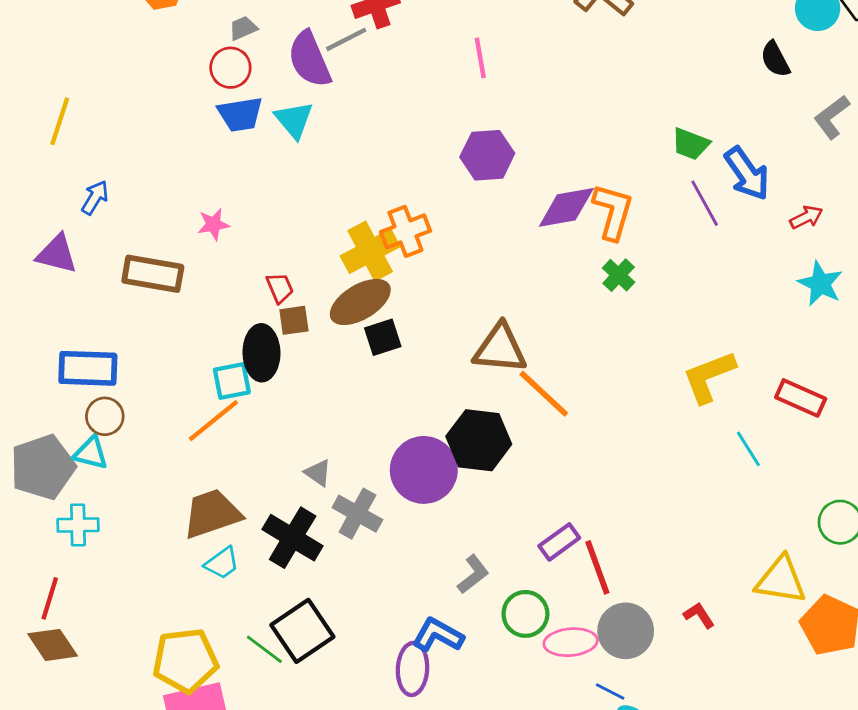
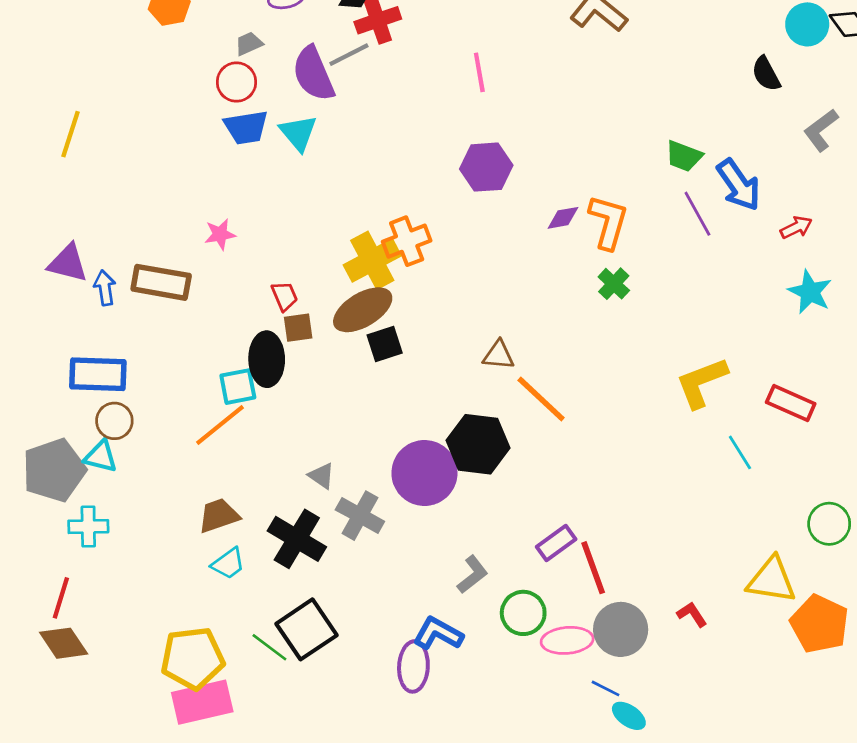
blue arrow: (95, 198) -> (105, 288), moved, turned -40
purple diamond: (566, 207) -> (563, 218), size x0.6
brown triangle: (500, 349) -> (499, 355), size x0.6
brown trapezoid: (212, 514) -> (219, 516), size x0.7

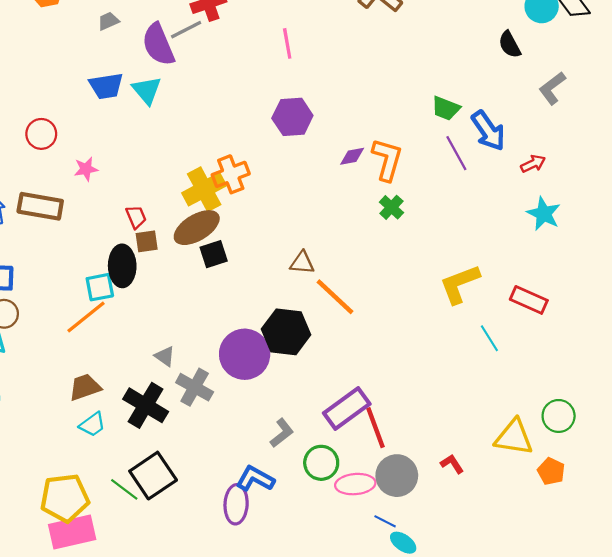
red circle: (236, 82) -> (41, 134), moved
green circle: (829, 524) -> (559, 416), moved
purple rectangle: (556, 543) -> (347, 409), size x1.5
orange pentagon: (820, 624) -> (551, 471), size x0.6

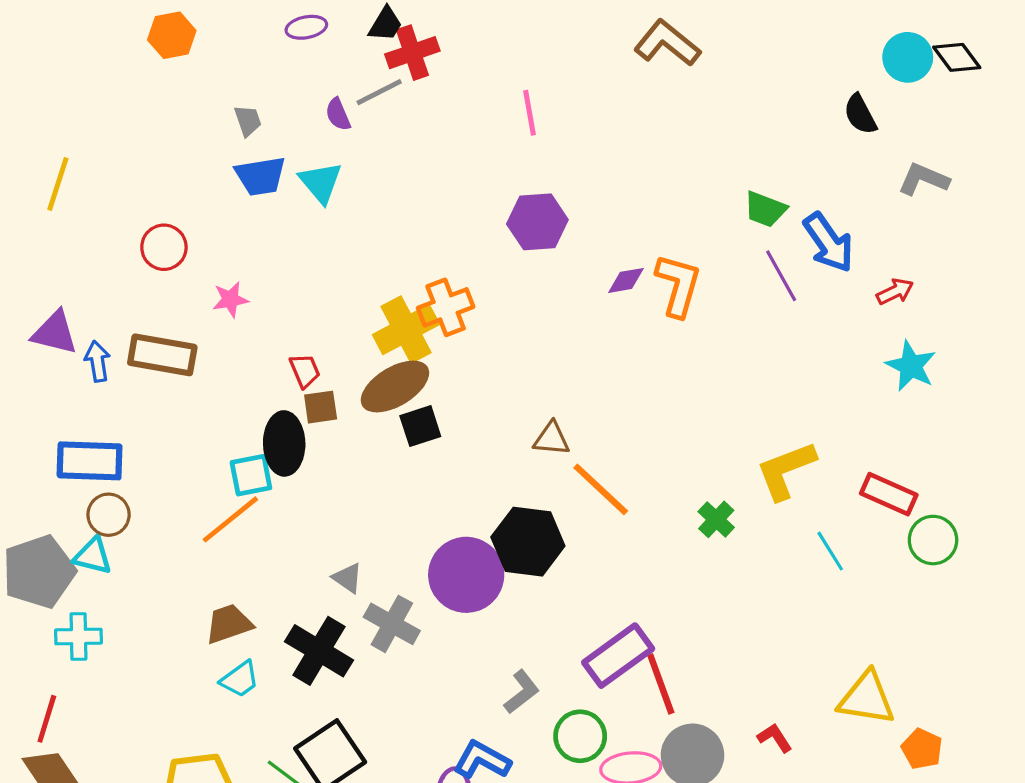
gray trapezoid: (108, 21) -> (248, 121), moved, turned 95
purple semicircle: (158, 44) -> (338, 114), size x0.5
gray L-shape: (552, 88) -> (924, 179), turned 60
green cross: (391, 207) -> (716, 519), moved
green circle: (559, 416) -> (933, 540), moved

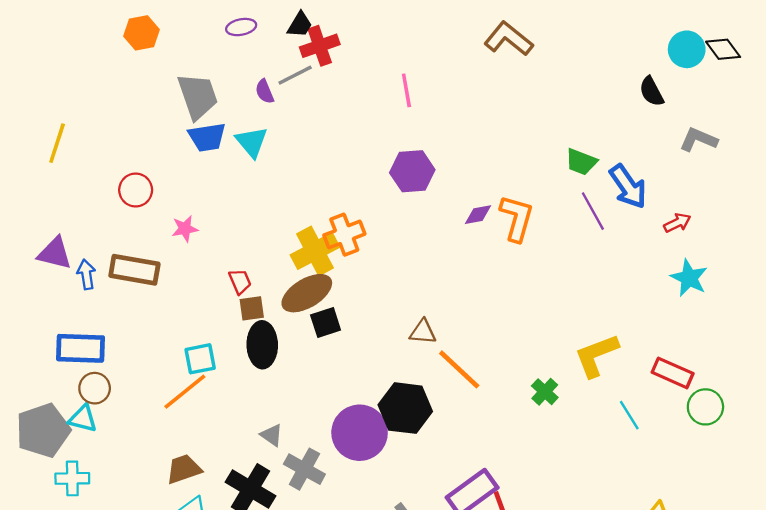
gray trapezoid: (248, 121) -> (198, 96), size x2.0
black ellipse: (284, 443) -> (262, 345), moved

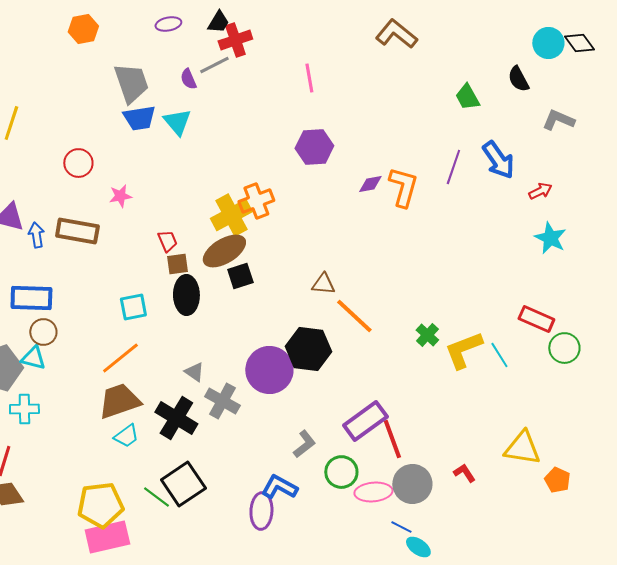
green trapezoid: (581, 162) -> (467, 97), moved, turned 40
purple line: (593, 211) -> (453, 167), moved, turned 48
yellow L-shape: (596, 355) -> (463, 350), moved
orange line: (185, 392) -> (120, 358), moved
brown trapezoid: (184, 469) -> (119, 401), size x1.4

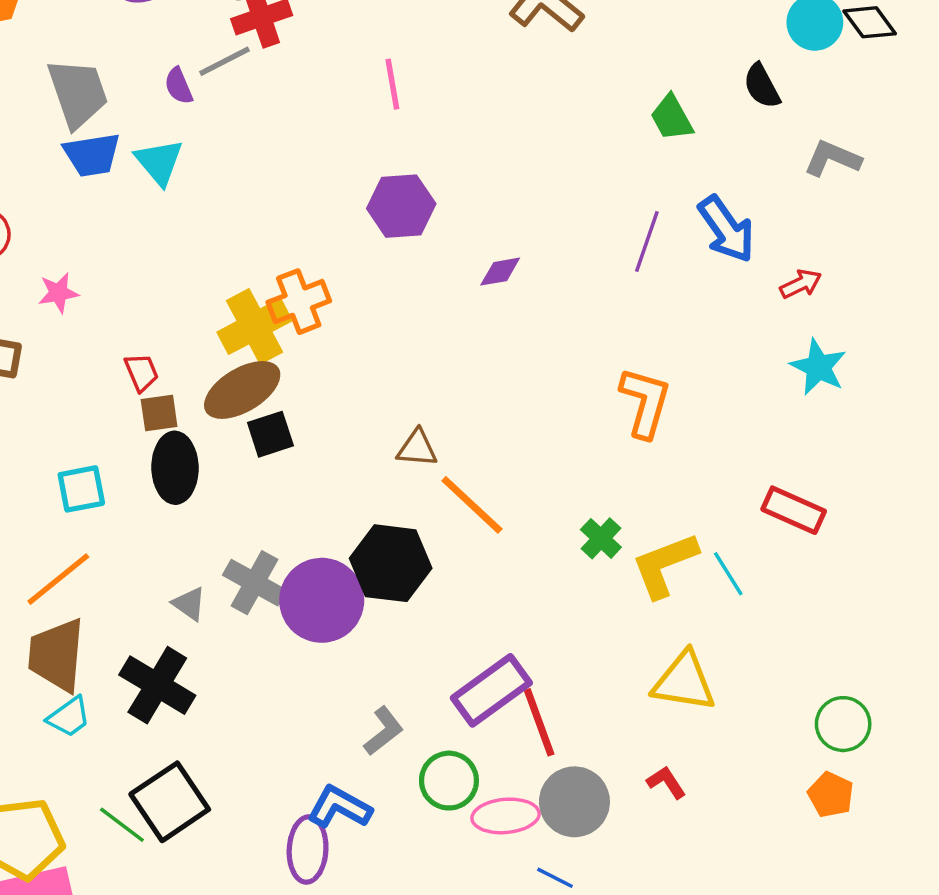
orange L-shape: (403, 187) -> (645, 402), moved
green circle: (564, 348) -> (843, 724), moved
brown trapezoid: (119, 401) -> (57, 655), turned -66
gray cross: (222, 401) -> (255, 583), moved
yellow triangle: (522, 448) -> (684, 682), moved

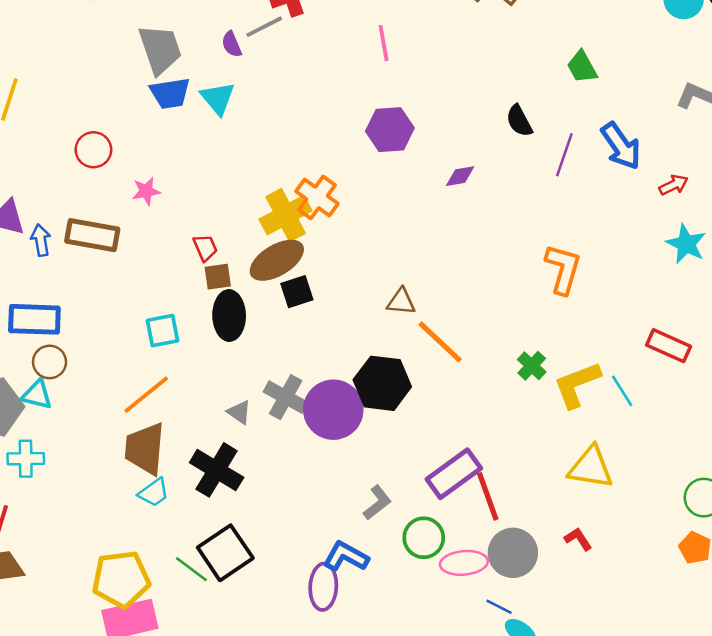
black semicircle: (762, 86) -> (519, 121), moved
orange cross: (299, 302) -> (317, 197), turned -33

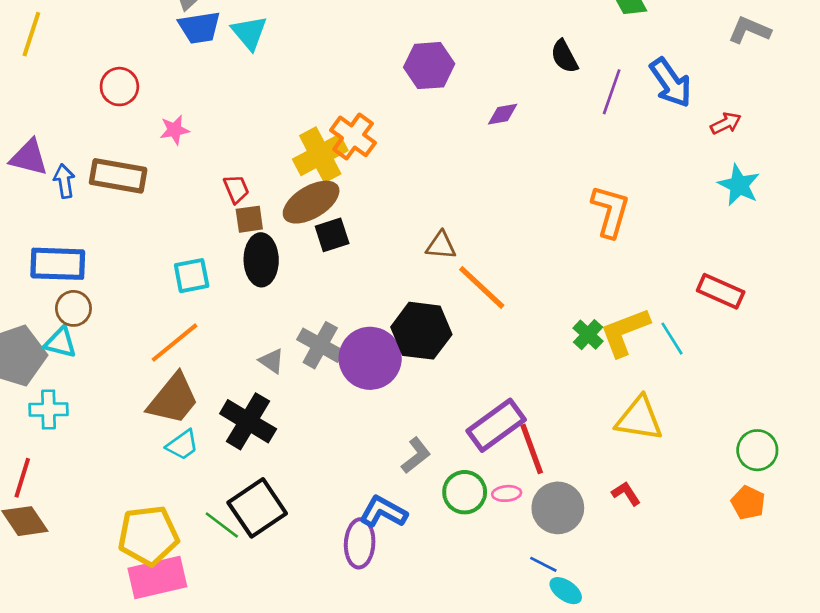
green cross: (532, 366) -> (588, 335), moved
brown trapezoid: (145, 449) -> (173, 399), turned -146
pink ellipse: (464, 563) -> (507, 493), moved, size x0.6

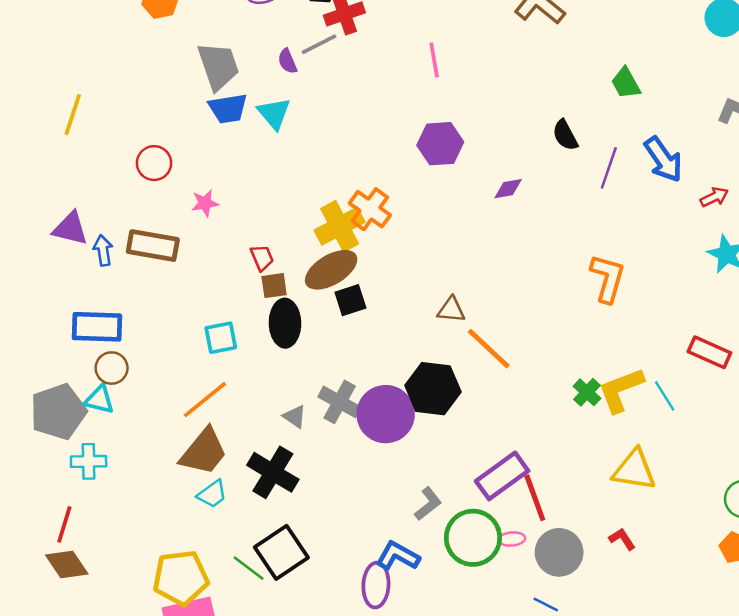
green circle: (465, 492) -> (473, 538), size x1.4

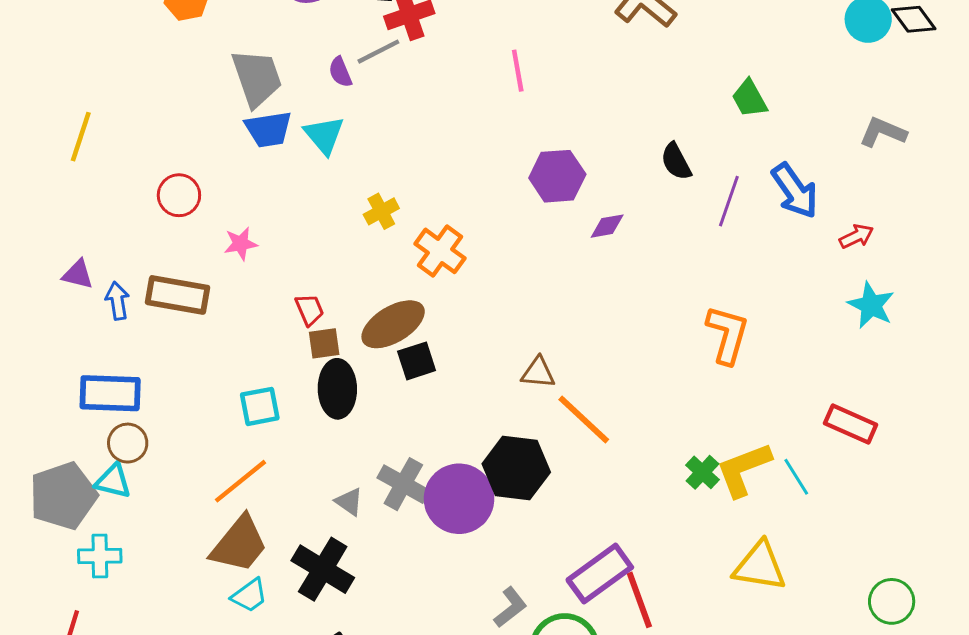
purple hexagon: (440, 144) -> (557, 176), moved
yellow cross: (340, 226) -> (381, 211), moved, size x0.6
purple triangle: (70, 229) -> (78, 274), size x0.7

